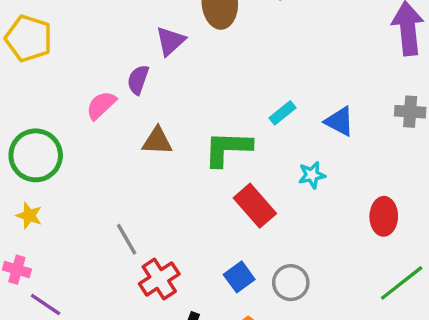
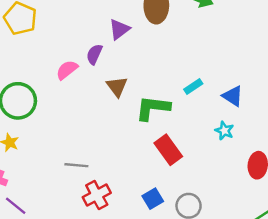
brown triangle: (157, 141) -> (117, 86), moved, turned 45
cyan star: (312, 175) -> (224, 131), moved, turned 30
gray line: (127, 239) -> (76, 165), turned -60

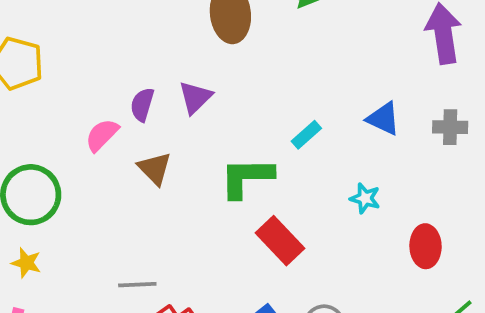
purple triangle: (119, 29) -> (195, 97), moved
brown triangle: (117, 86) -> (155, 168), moved
blue triangle: (233, 96) -> (383, 119), moved

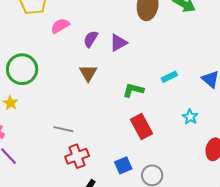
pink semicircle: (102, 135) -> (60, 26), moved
green L-shape: (246, 177) -> (133, 90), size x0.7

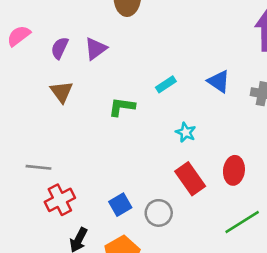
cyan star: (190, 117) -> (186, 132), moved
red rectangle: (142, 126) -> (190, 179), moved

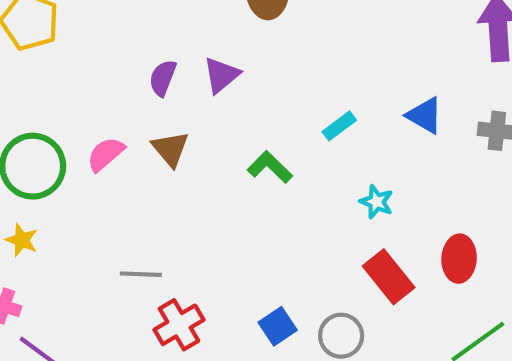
pink semicircle: (19, 36) -> (106, 154), moved
green L-shape: (122, 107) -> (270, 167), turned 40

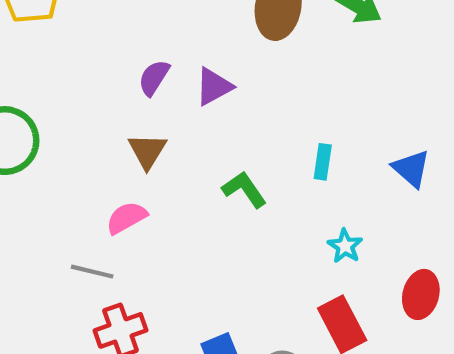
cyan rectangle: (339, 126) -> (323, 162), turned -56
pink semicircle: (106, 154) -> (126, 218), moved
red ellipse: (459, 259) -> (421, 294), moved

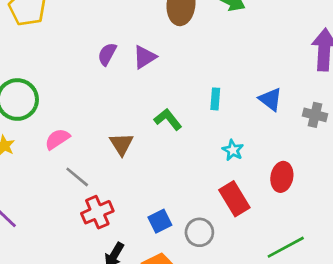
brown triangle: (147, 151) -> (122, 144), moved
pink semicircle: (126, 218) -> (57, 139), moved
gray line: (92, 272) -> (77, 177), turned 30

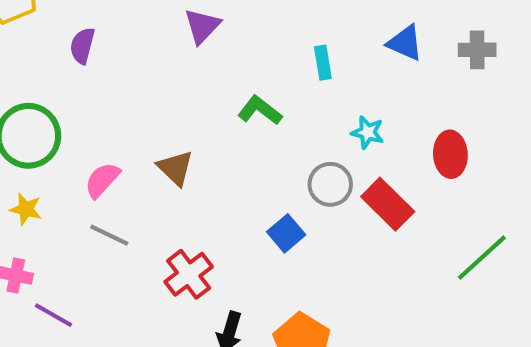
purple semicircle: (107, 54) -> (82, 46), moved
brown triangle: (122, 144) -> (175, 168), moved
gray line: (77, 177) -> (109, 235), moved
blue square: (160, 221) -> (286, 233), moved
gray circle: (199, 232) -> (330, 184), moved

